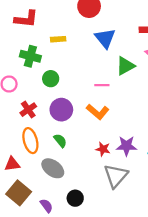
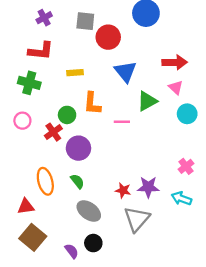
green cross: (30, 56) -> (29, 83), moved
red cross: (28, 110) -> (53, 132), moved
orange L-shape: (98, 112) -> (92, 103), moved, turned 55
gray ellipse: (53, 168) -> (89, 211), moved
purple semicircle: (46, 206) -> (72, 251), moved

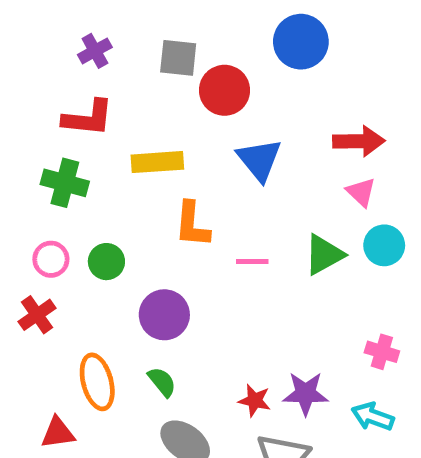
yellow rectangle: (75, 73) -> (157, 162), size x1.5
green triangle: (147, 101) -> (324, 255), moved
green circle: (67, 115) -> (106, 262), moved
red cross: (53, 132) -> (37, 315), moved
pink cross: (186, 166) -> (382, 352), turned -35

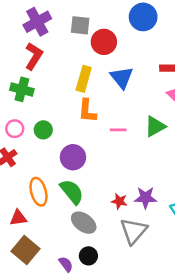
purple cross: (95, 51) -> (37, 22), size x1.6
red L-shape: (88, 118) -> (34, 56), turned -64
yellow rectangle: (157, 162) -> (84, 79), moved, turned -70
green semicircle: (162, 382) -> (72, 192), size x1.6

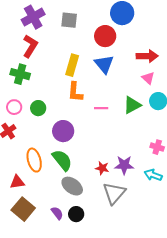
red circle: (104, 42) -> (105, 36), moved
purple semicircle: (66, 264) -> (57, 213), moved

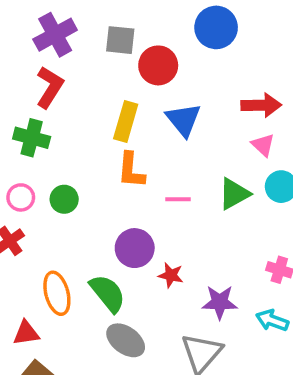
red circle: (105, 36) -> (158, 65), moved
purple circle: (63, 131) -> (135, 248), moved
red star: (102, 168) -> (171, 275), moved

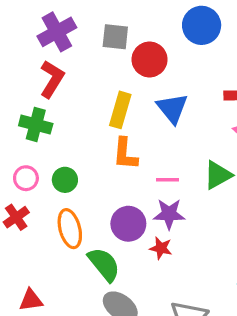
orange ellipse: (57, 293) -> (70, 229), moved
purple star: (220, 302) -> (169, 214), moved

